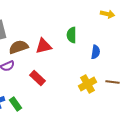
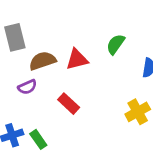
green semicircle: (72, 35) -> (116, 44), turned 35

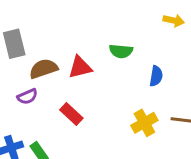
green semicircle: (116, 44) -> (121, 51), turned -120

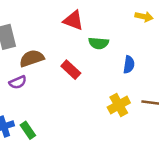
red triangle: (80, 67) -> (73, 20), moved, turned 35
red rectangle: (71, 114) -> (71, 70), moved

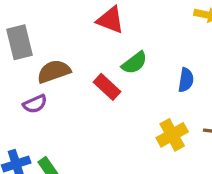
green semicircle: (99, 43) -> (134, 63), moved, turned -42

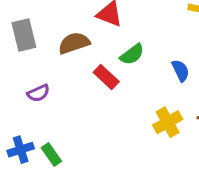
brown semicircle: (54, 71) -> (74, 43), moved
blue semicircle: (186, 80) -> (181, 71), turned -35

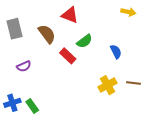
brown semicircle: (74, 43) -> (47, 34), turned 72

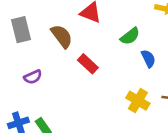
green semicircle: (84, 41) -> (130, 36), moved
yellow cross: (107, 85) -> (138, 101), turned -30

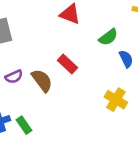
brown semicircle: (62, 36) -> (42, 81), moved

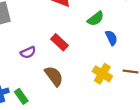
purple semicircle: (14, 77) -> (28, 52), moved
brown semicircle: (42, 81) -> (54, 76), moved

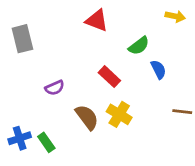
red rectangle: (60, 42) -> (109, 77), moved
yellow cross: (102, 74) -> (119, 114), moved

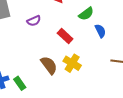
purple semicircle: (55, 88) -> (34, 21), moved

